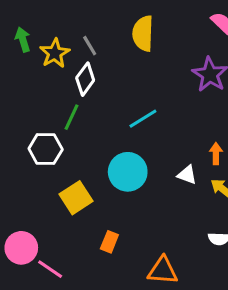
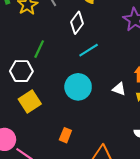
white diamond: (85, 79) -> (77, 23), moved
yellow square: (76, 198) -> (30, 102), moved

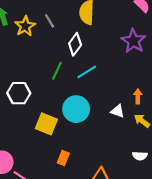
green line: (39, 49) -> (57, 71), moved
yellow square: (30, 102) -> (46, 124), moved, turned -35

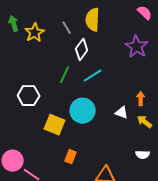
gray line: (50, 21) -> (67, 28), moved

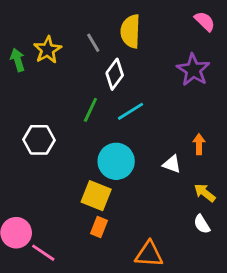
green arrow: (14, 24) -> (18, 60), moved
yellow arrow: (145, 122) -> (205, 193), moved
yellow square: (55, 125) -> (96, 196), moved
white semicircle: (143, 155) -> (202, 224), turned 56

